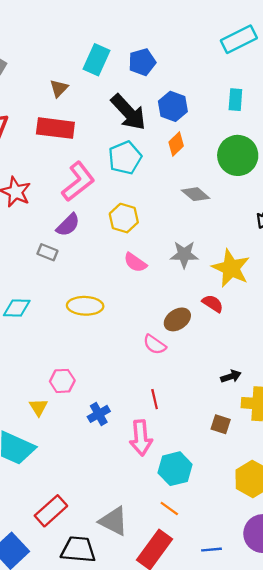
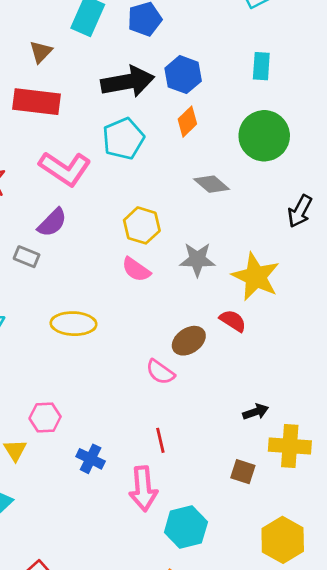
black arrow: (128, 112) -> (128, 82), turned -57
pink L-shape: (78, 182) -> (65, 168), turned 72
yellow hexagon: (124, 218) -> (142, 225), moved
blue cross: (99, 414) -> (91, 459), turned -35

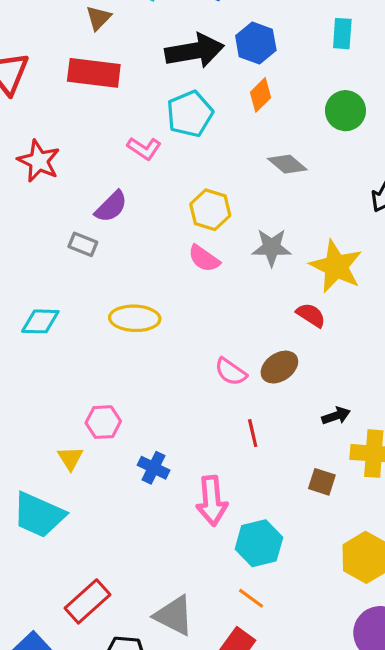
green circle: (264, 136) -> (345, 111), size x0.7
pink L-shape: (65, 168) -> (144, 148), moved, size x0.6
brown ellipse: (189, 341) -> (279, 367), moved
red line: (160, 440) -> (253, 433), moved

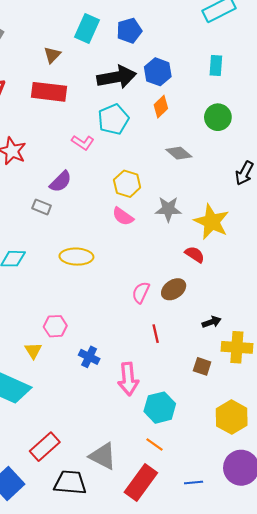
pink semicircle: (231, 372) -> (141, 292), turned 80

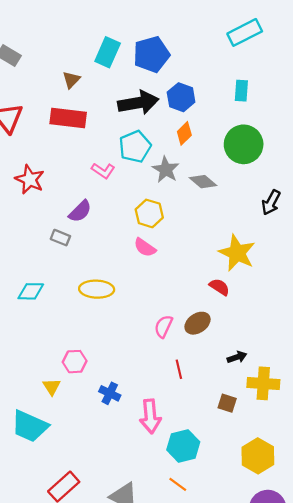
blue pentagon: (129, 31) -> (151, 54), size x1.4
green circle: (218, 117) -> (244, 144), size x1.4
gray star: (168, 209) -> (166, 170), moved, turned 30

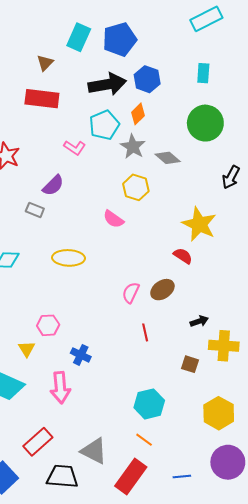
orange diamond: (184, 133) -> (138, 114), moved
yellow hexagon: (149, 213) -> (136, 187), moved
pink arrow: (150, 416) -> (60, 388), moved

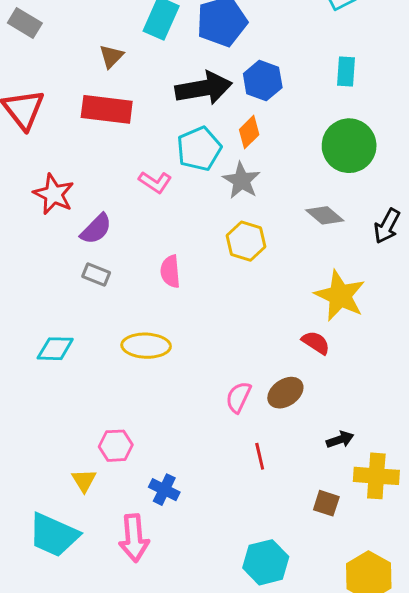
gray diamond: (168, 158) -> (325, 215), moved
purple semicircle: (53, 185) -> (96, 229), moved
pink semicircle: (113, 219) -> (170, 271), moved, turned 50

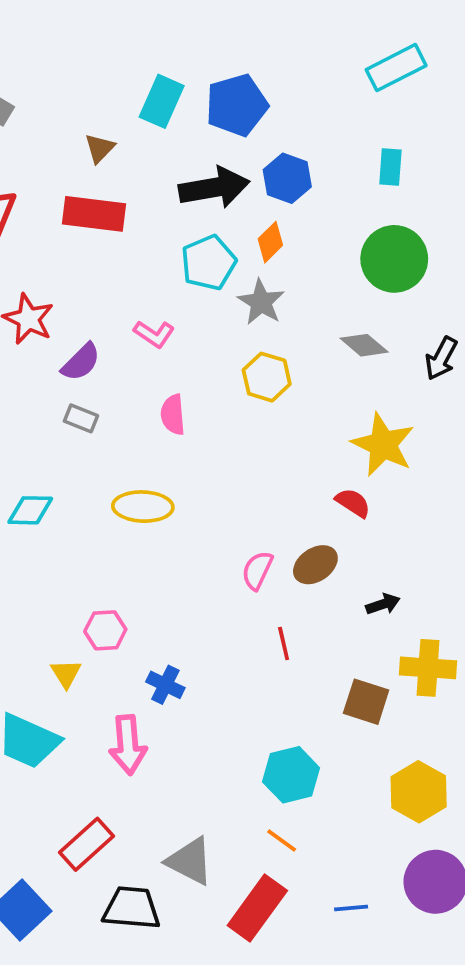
pink L-shape: (155, 182) -> (154, 334), moved
black arrow: (340, 440) -> (383, 604), moved
brown square: (326, 503) -> (366, 702), size x1.4

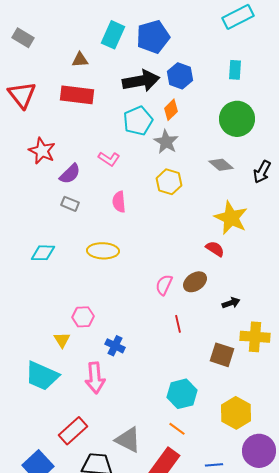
brown triangle: (100, 148) -> (80, 60), turned 42
yellow hexagon: (419, 792) -> (236, 413), moved

